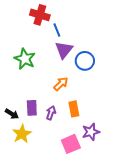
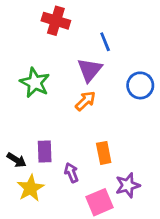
blue line: (57, 30) -> (105, 42), moved
blue circle: (85, 61) -> (140, 85), moved
orange arrow: (61, 84) -> (85, 101), moved
purple arrow: (51, 113) -> (71, 173), moved, turned -40

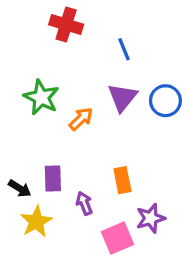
purple triangle: (90, 70) -> (122, 97), moved
orange arrow: (85, 101) -> (81, 119), moved

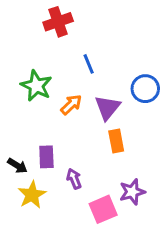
red cross: (66, 25) -> (58, 22), turned -36
blue line: (124, 49) -> (89, 64), moved
purple triangle: (122, 97) -> (107, 108), moved
orange rectangle: (122, 180) -> (116, 141), moved

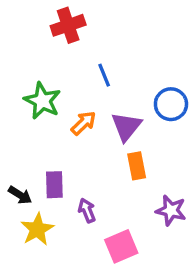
purple star: (132, 192) -> (171, 210), moved, turned 30

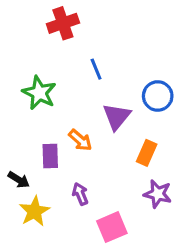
orange arrow: (84, 123) -> (80, 140), moved, turned 85
orange rectangle: (137, 166) -> (147, 153), moved, turned 35
purple rectangle: (54, 185) -> (50, 156), moved

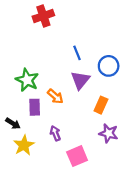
blue line: (96, 69) -> (77, 53), moved
green star: (39, 93) -> (27, 80), moved

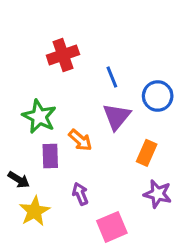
red cross: (43, 16) -> (63, 55), moved

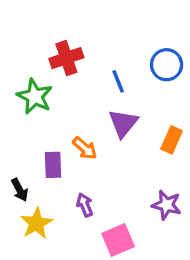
blue circle: (158, 96) -> (167, 65), moved
green star: (39, 117) -> (35, 96), moved
orange rectangle: (147, 153) -> (172, 140), moved
black arrow: (19, 180) -> (20, 190), turned 30

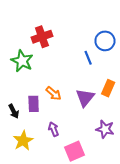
blue line: (118, 81) -> (88, 58), moved
purple triangle: (123, 123) -> (85, 98), moved
black arrow: (20, 190) -> (14, 111), moved

